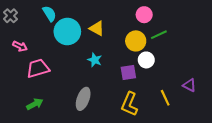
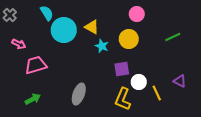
green line: (159, 35) -> (173, 37), moved
cyan star: (95, 60) -> (102, 46), moved
white circle: (146, 60) -> (139, 82), moved

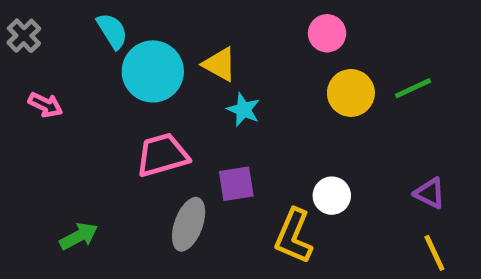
yellow circle: (129, 39) -> (351, 93), moved
pink trapezoid: (36, 65) -> (162, 155), moved
purple square: (122, 69) -> (236, 184), moved
yellow line: (157, 93) -> (434, 253), moved

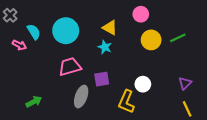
cyan semicircle: (112, 31) -> (34, 32), moved
yellow triangle: (220, 64) -> (110, 28), moved
purple triangle: (430, 193) -> (185, 83), turned 48

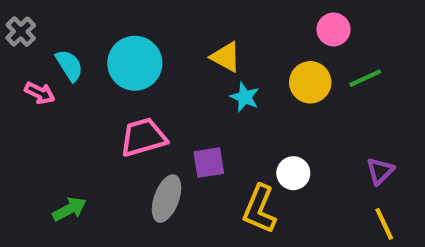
pink circle: (141, 14) -> (333, 29), moved
cyan star: (105, 47) -> (245, 97), moved

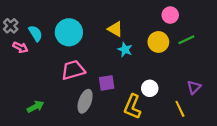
gray cross: (21, 32) -> (11, 26), moved
yellow line: (384, 224) -> (180, 109), moved

